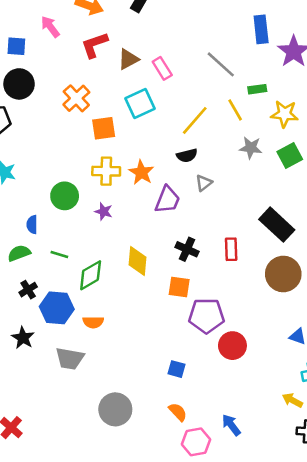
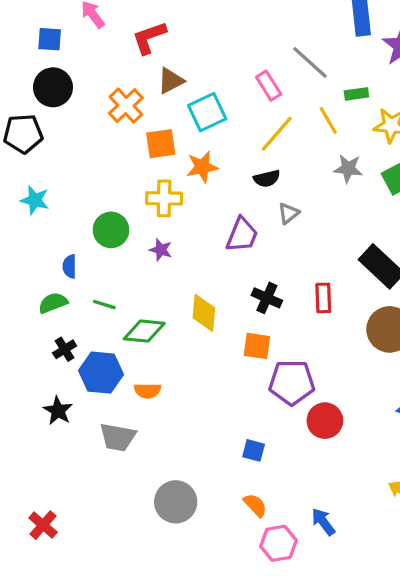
brown triangle: (128, 59) -> (171, 81), moved
pink rectangle: (162, 68) -> (269, 86), moved
orange star: (141, 172) -> (202, 167), moved, turned 30
green diamond: (91, 275) -> (144, 331), turned 36

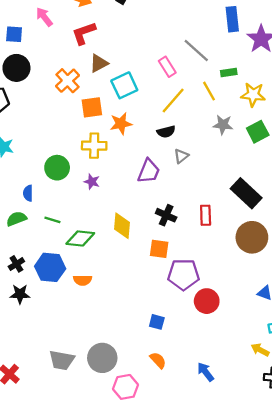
black cross: (65, 349) -> (16, 264), moved
black star: (58, 411) -> (20, 294), turned -30
gray trapezoid: (118, 437) -> (62, 360), moved
pink hexagon: (278, 543) -> (125, 387), moved

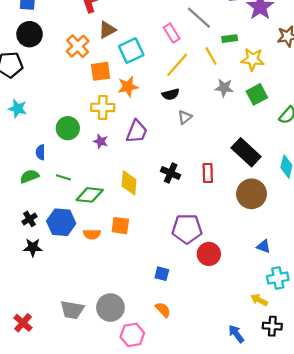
purple trapezoid: (149, 171) -> (137, 131), moved
orange square: (159, 249) -> (120, 226), moved
blue arrow: (206, 372) -> (236, 334), moved

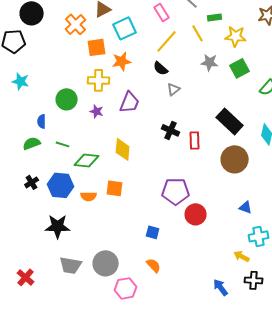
black semicircle: (171, 94) -> (161, 68), turned 56
black cross: (171, 173) -> (171, 130), moved
black star: (33, 247) -> (58, 226), moved, size x1.4

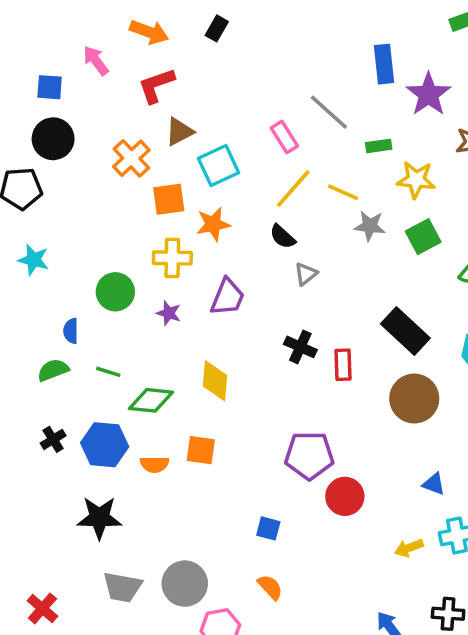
yellow line: (198, 33) -> (343, 192), moved, turned -36
yellow arrow: (242, 256) -> (409, 548), moved, turned -49

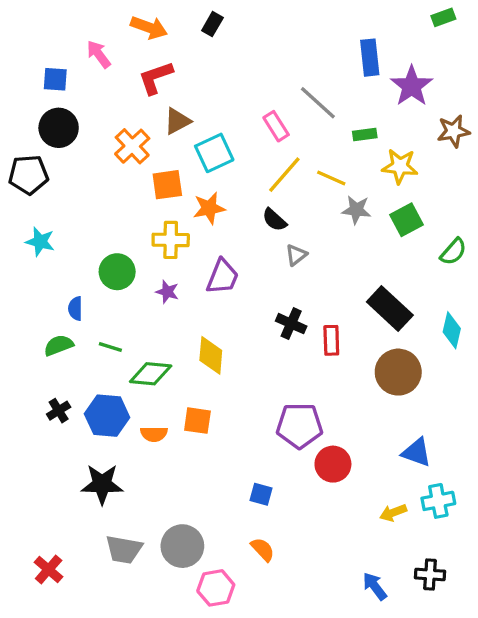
blue triangle: (434, 484) -> (417, 452), size x1.4

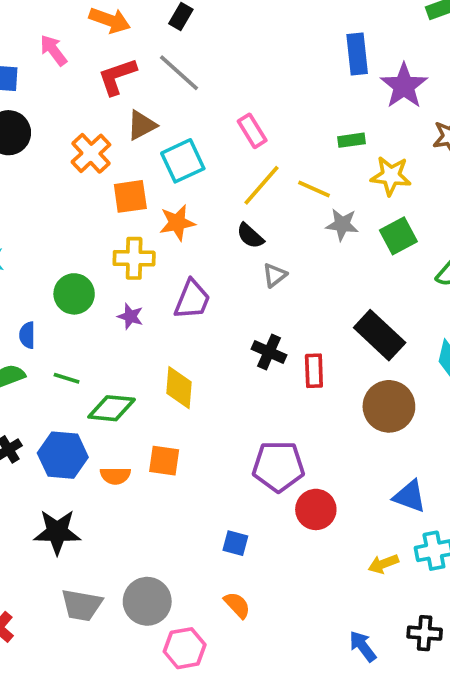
gray line: (318, 103) -> (179, 73), moved

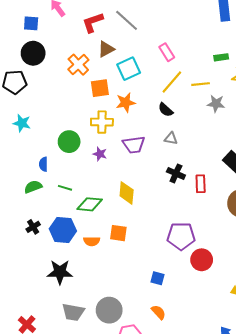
yellow line: (314, 189) -> (201, 84), turned -30
gray triangle: (275, 275) -> (171, 139), moved, turned 48
purple trapezoid: (192, 300) -> (134, 145), turned 60

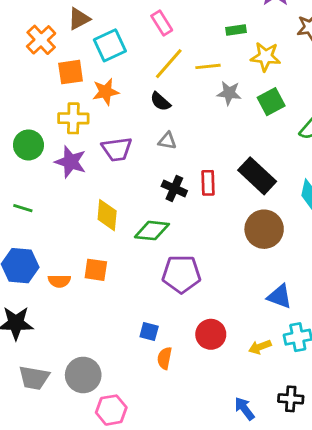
purple star: (100, 154) -> (71, 162), size x1.6
red rectangle: (201, 184) -> (208, 183), moved
green diamond: (90, 204) -> (152, 231), moved
red circle: (202, 260) -> (211, 334), moved
orange semicircle: (158, 312) -> (165, 358), moved, turned -126

